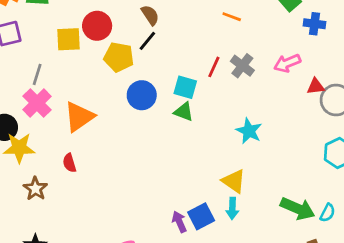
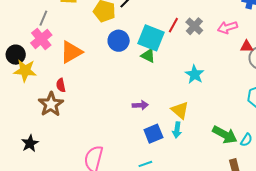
cyan square: (185, 87) -> (151, 38), size x1.5
brown star: (35, 189) -> (51, 104), moved, size x1.4
purple arrow: (179, 222) -> (140, 105), moved, turned 105

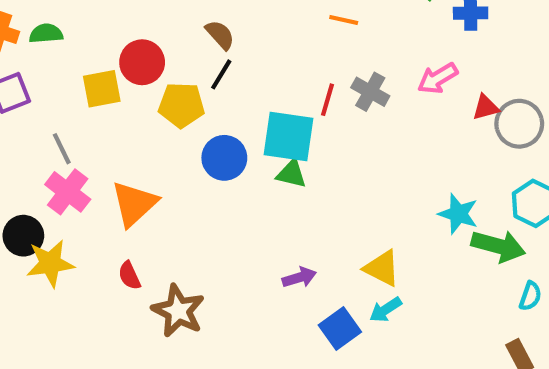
gray line: (43, 18) -> (62, 149), turned -35
cyan star: (195, 74) -> (458, 214), moved
brown star: (51, 104) -> (178, 311), moved
cyan arrow: (177, 130) -> (385, 310), turned 63
green arrow: (225, 135) -> (498, 246), moved

